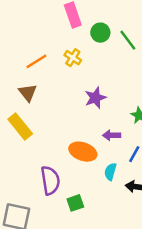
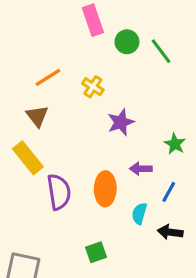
yellow cross: (73, 58) -> (93, 87), moved
orange ellipse: (83, 152) -> (105, 189), turned 72
purple semicircle: (50, 180) -> (59, 192), moved

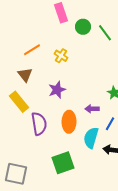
purple star: (121, 122) -> (57, 90), moved
cyan semicircle: (139, 214) -> (91, 138), size x1.5
green square: (96, 252) -> (63, 163), size x1.6

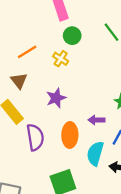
green circle: (83, 27) -> (72, 36), moved

